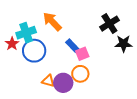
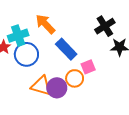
blue rectangle: (72, 46) -> (66, 49), size x1.5
pink square: (82, 54) -> (88, 67), moved
orange triangle: (48, 81) -> (41, 86), size x1.5

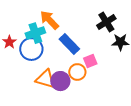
cyan cross: (18, 36) -> (35, 33), moved

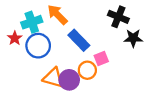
black cross: (106, 22) -> (118, 17), turned -36
cyan cross: (35, 33) -> (32, 22), moved

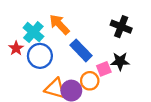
cyan cross: (32, 22) -> (33, 32), turned -30
black star: (133, 38) -> (120, 61), moved

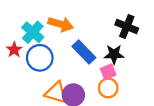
orange arrow: (59, 24) -> (61, 24), turned 150
black star: (120, 61) -> (114, 54), moved
orange circle: (90, 81) -> (108, 88), moved

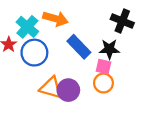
pink square: (108, 72) -> (103, 67), turned 35

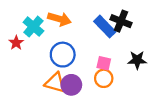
blue rectangle: (79, 47) -> (105, 27), moved
black star: (109, 49) -> (137, 60), moved
blue circle: (34, 53) -> (63, 55), moved

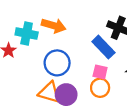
cyan cross: (33, 27) -> (27, 34), turned -30
blue rectangle: (105, 27) -> (103, 47), moved

